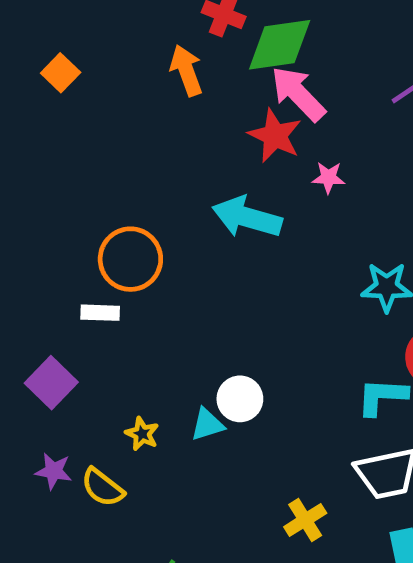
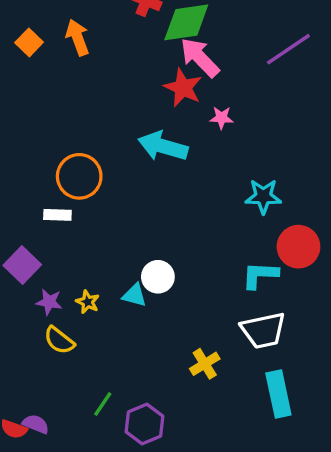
orange arrow: (186, 70) -> (78, 37), moved
cyan triangle: (207, 424) -> (134, 295), turned 32
purple star: (54, 471) -> (49, 302), moved

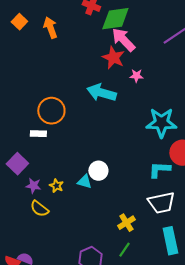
orange square: (29, 42) -> (19, 22), moved
cyan star: (263, 196) -> (161, 123), size x1.4
green line: (103, 404) -> (124, 250), moved

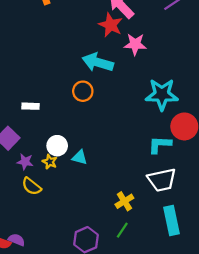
pink star: (136, 76) -> (135, 44), size x1.5
orange circle: (51, 111) -> (83, 91), moved, size x0.7
white circle: (98, 171) -> (57, 146), moved

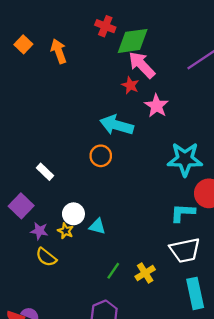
red star: (111, 25) -> (130, 85), size x0.7
pink star: (135, 44) -> (156, 106), turned 30
white rectangle: (30, 106) -> (45, 172), turned 42
green line: (122, 230) -> (113, 271), moved

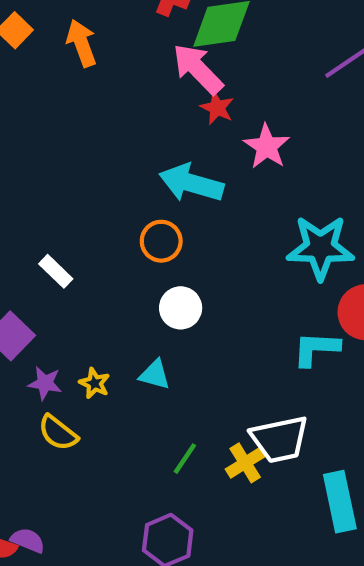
pink arrow: (142, 65) -> (198, 69), moved
white circle: (73, 214) -> (181, 308), moved
white trapezoid: (185, 250) -> (280, 439), moved

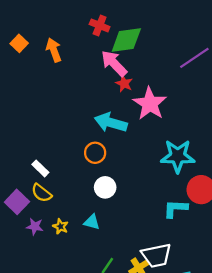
pink star: (267, 146) -> (150, 104), size x1.4
yellow semicircle: (58, 433) -> (41, 193), moved

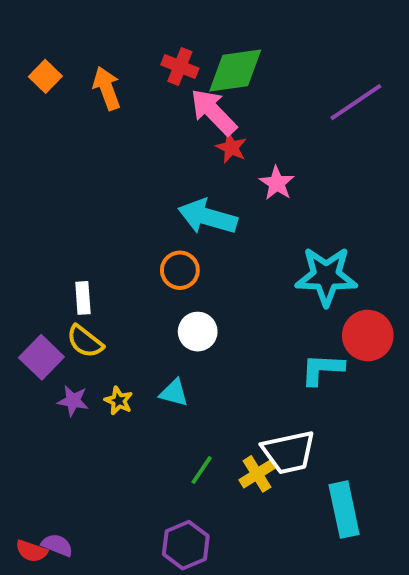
red cross: (100, 25) -> (180, 67), moved
pink star: (150, 104) -> (277, 183), size x0.6
white rectangle: (40, 168) -> (83, 298), turned 42

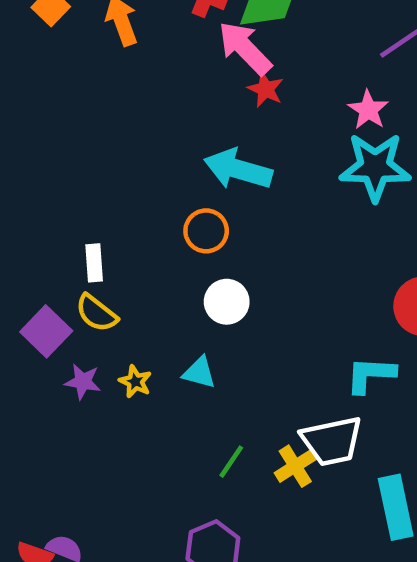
pink star: (277, 183) -> (368, 110), moved
cyan star: (326, 276) -> (375, 167), moved
cyan L-shape: (322, 369) -> (371, 375), moved

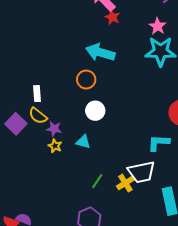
purple star: (83, 382) -> (54, 129), moved

